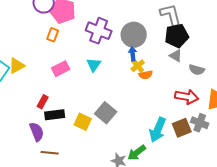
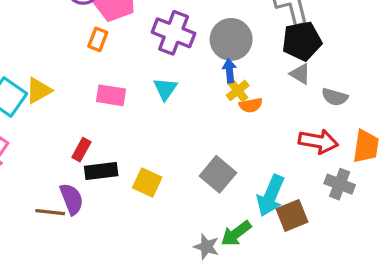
pink rectangle: (61, 69) -> (111, 95), turned 36
gray square: (106, 113) -> (218, 174), moved
brown square: (182, 128) -> (292, 215), moved
brown line: (50, 153) -> (50, 212), moved

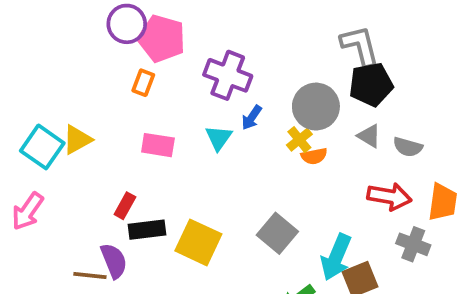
gray circle: (231, 39) -> (316, 107), moved
blue arrow: (229, 71) -> (252, 118), moved, turned -140
gray triangle: (300, 74) -> (369, 136), moved
yellow square: (147, 183) -> (198, 242), size x1.4

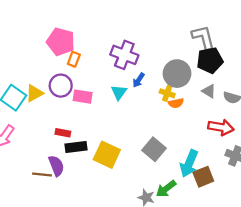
purple circle: (127, 24) -> (61, 86), moved
pink pentagon: (162, 39) -> (61, 42), moved
yellow cross: (299, 140) -> (167, 93), turned -32
red rectangle: (125, 206) -> (63, 133), turned 72

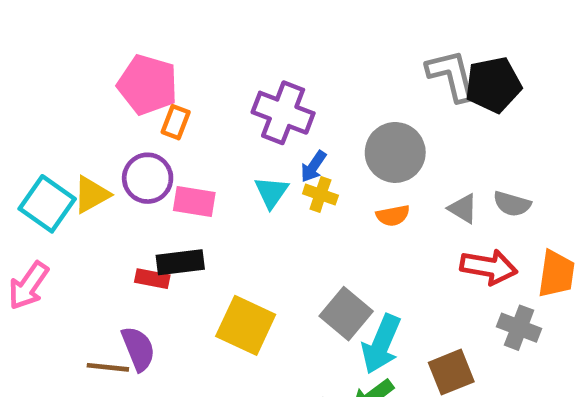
black pentagon: (210, 60) -> (493, 85), moved
gray triangle: (209, 91) -> (463, 209), moved
yellow cross: (167, 93) -> (320, 195), moved
black rectangle: (76, 147) -> (180, 262), moved
cyan arrow: (189, 164) -> (381, 344), moved

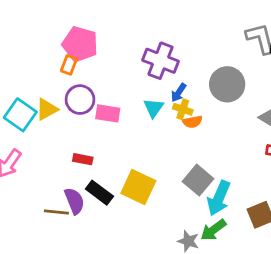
orange rectangle: (176, 122) -> (69, 65), moved
orange semicircle: (393, 216) -> (192, 122), moved
black rectangle: (180, 262) -> (99, 193), moved, turned 44

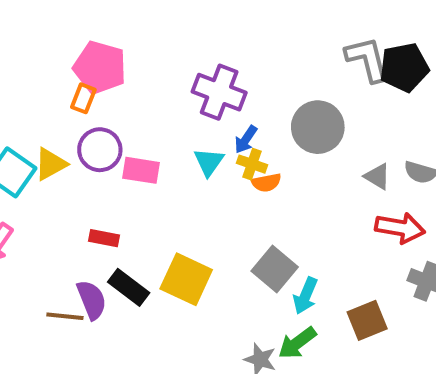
cyan arrow: (219, 198) -> (305, 296), size x0.7

